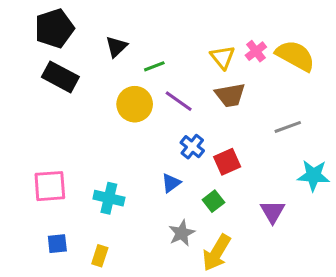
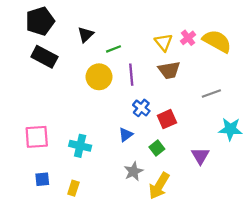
purple line: (179, 101) -> (131, 75), turned 50

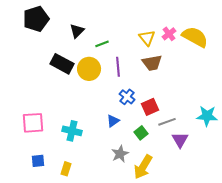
black rectangle: (44, 57) -> (62, 64), moved
gray line: (211, 93) -> (167, 122), moved

